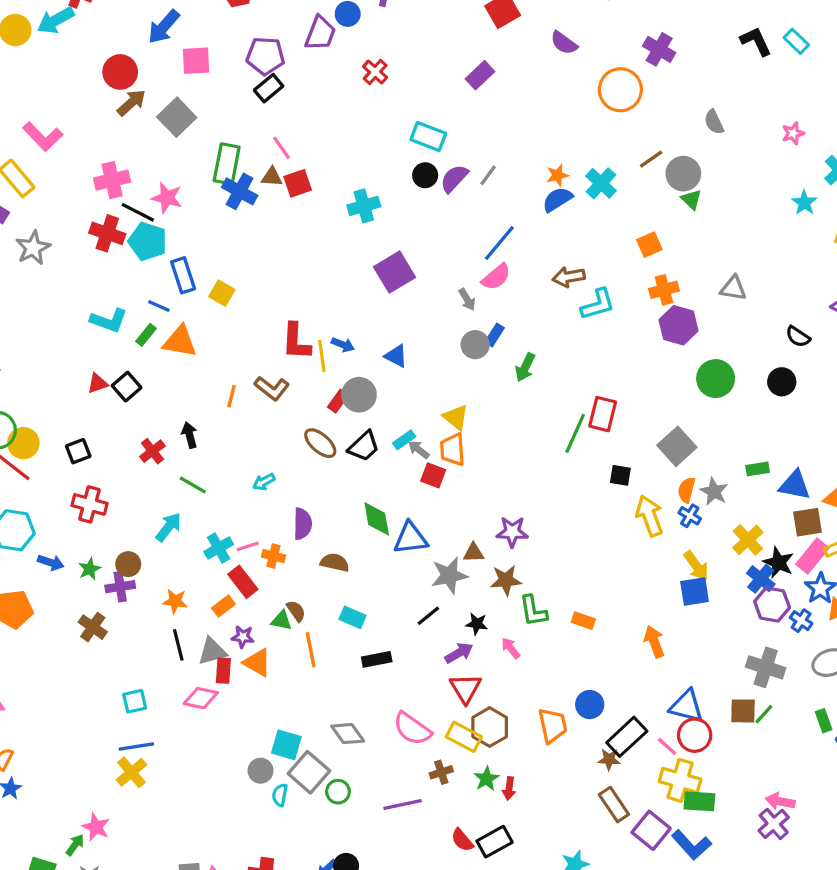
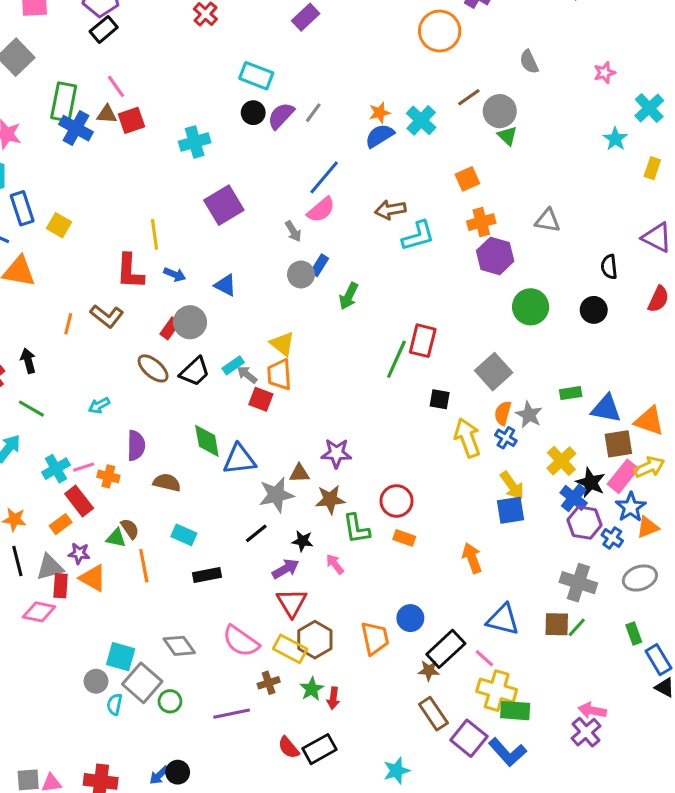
black semicircle: (798, 337) -> (609, 267), turned 50
yellow line: (322, 356) -> (155, 234), moved
red circle: (695, 735) -> (396, 501), moved

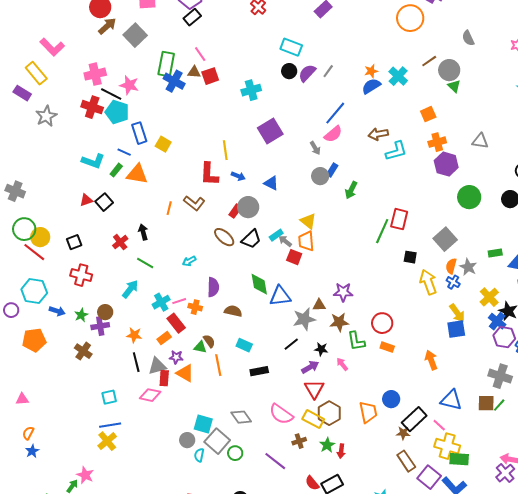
purple line: (232, 714) -> (275, 461), turned 50

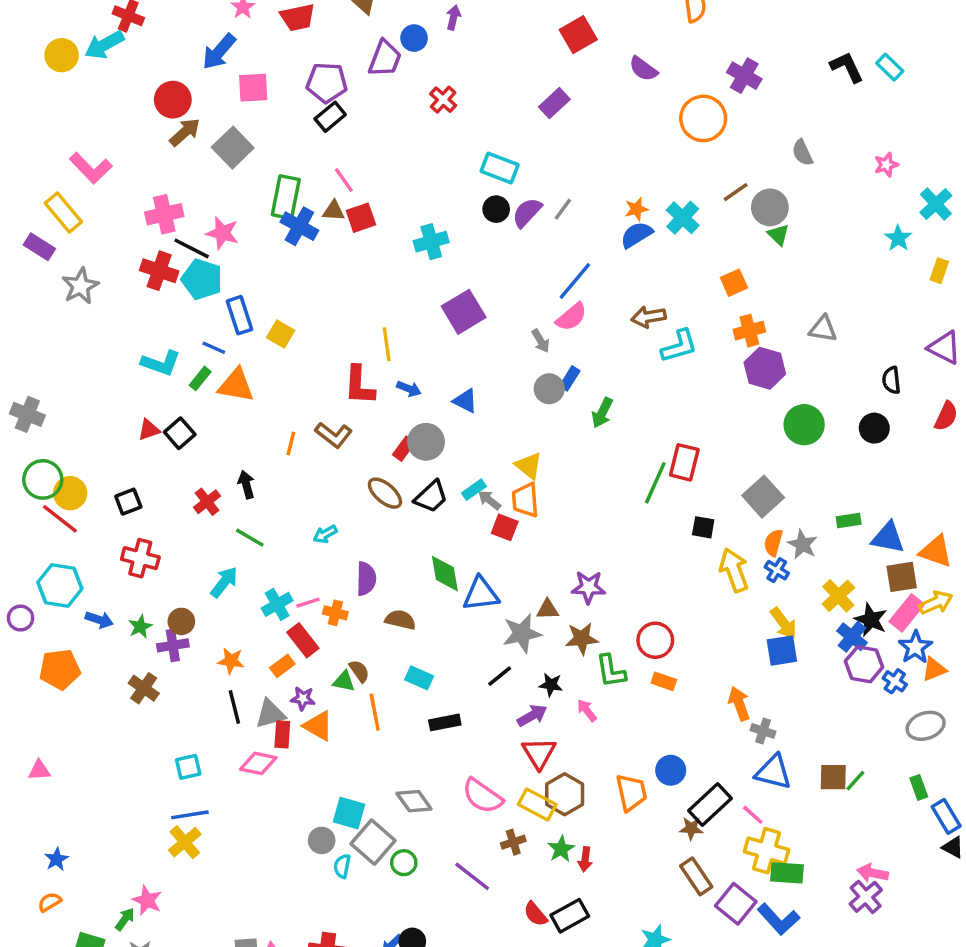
gray cross: (500, 376) -> (763, 731), moved, size x0.6
orange semicircle: (28, 433) -> (50, 902), moved, turned 32

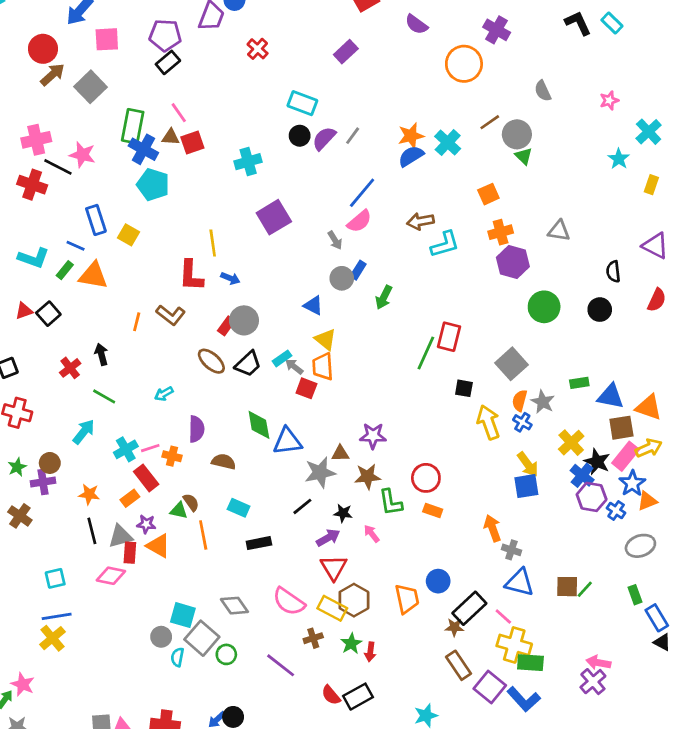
orange star: (636, 209) -> (411, 136), size x1.4
cyan pentagon: (202, 279) -> (153, 185), moved
blue triangle: (465, 401) -> (313, 305), moved

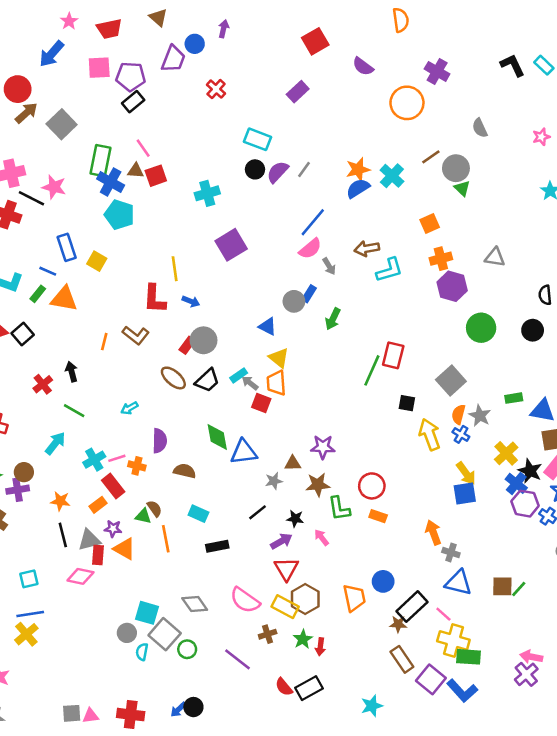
pink square: (107, 39) -> (99, 68), moved
gray arrow: (335, 240) -> (329, 266), moved
gray star: (320, 472) -> (274, 481), size x0.6

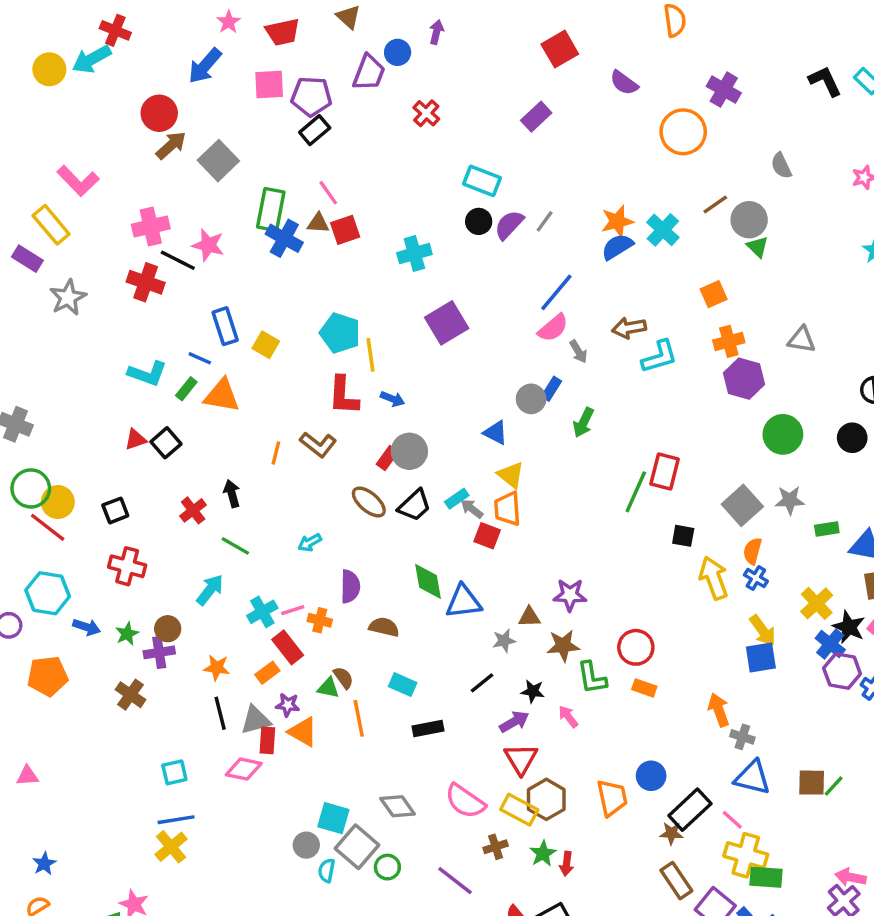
cyan pentagon: (119, 215) -> (340, 333), moved
gray star: (480, 416) -> (790, 500), moved, turned -30

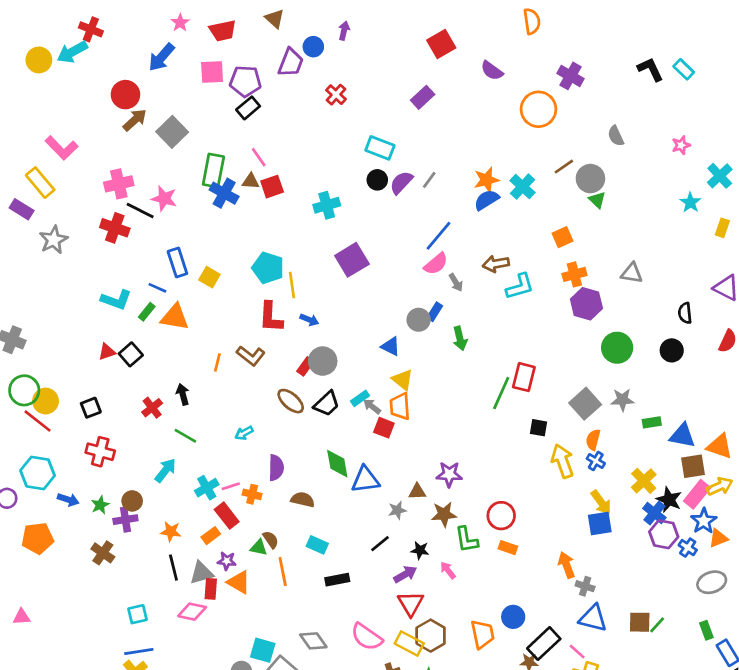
green arrow: (583, 423) -> (460, 338), turned -40

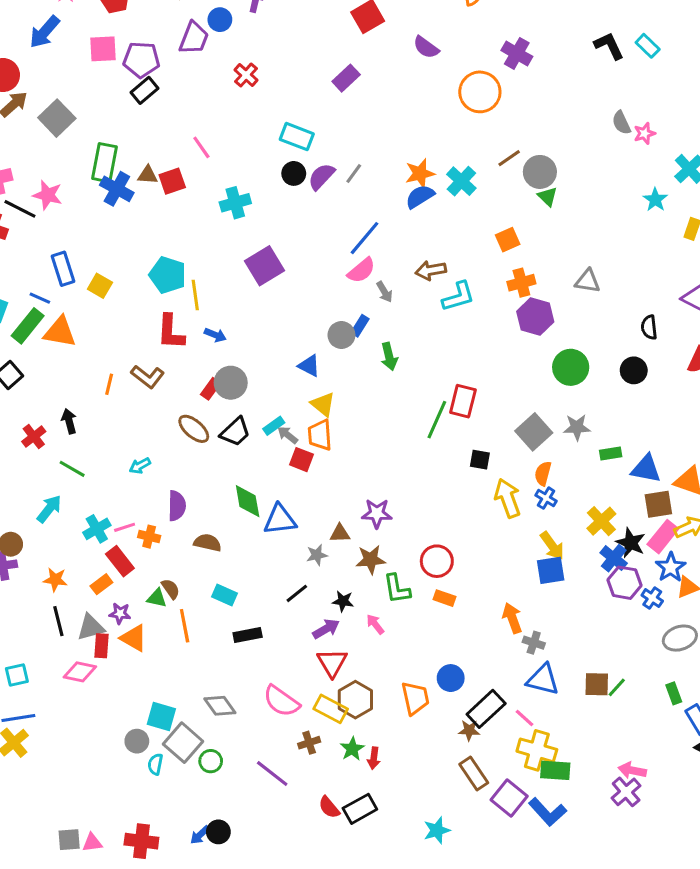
gray semicircle: (616, 136) -> (621, 123), moved
pink line: (259, 157) -> (201, 147), moved
green rectangle: (147, 312) -> (28, 326), size x1.6

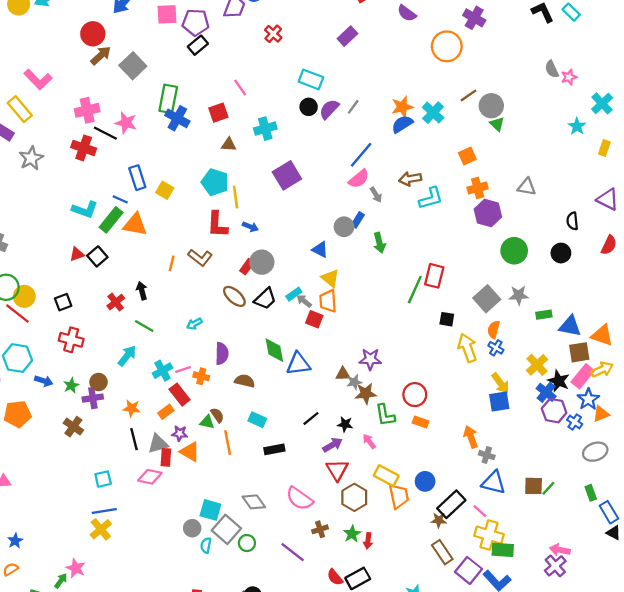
brown triangle: (148, 175) -> (229, 145), moved
gray star: (317, 555) -> (354, 382), moved
yellow rectangle: (331, 709) -> (386, 476), moved

